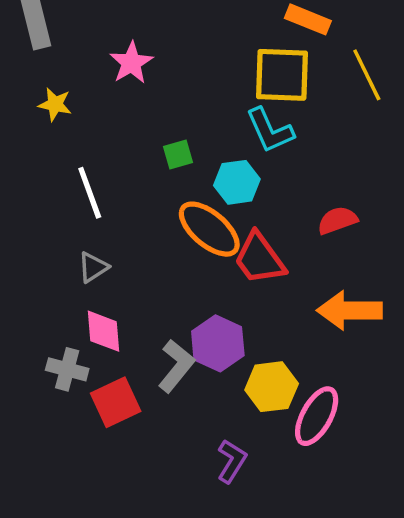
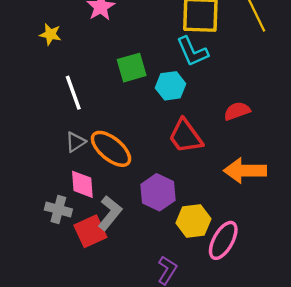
green square: (178, 155) -> (132, 68), size x1.5
orange ellipse: (209, 229) -> (111, 149), moved
gray L-shape: (176, 366) -> (110, 213), moved

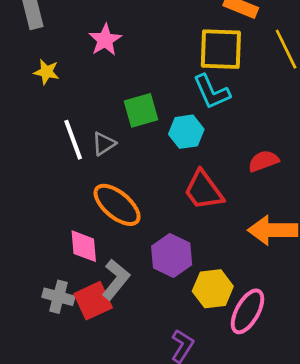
gray triangle: (76, 142) -> (104, 144), moved
gray cross: (58, 209) -> (58, 297), moved

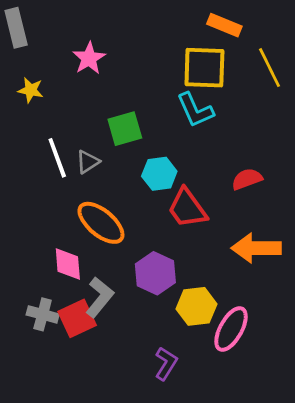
cyan hexagon: (186, 132) -> (159, 174), moved

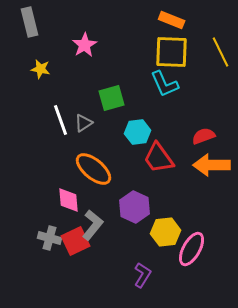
orange rectangle: (224, 25) -> (172, 20), moved
orange arrow: (256, 248) -> (212, 165), moved

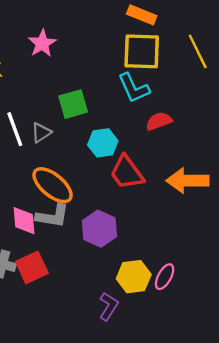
red semicircle: (204, 136) -> (159, 121), moved
gray L-shape: (93, 225) -> (53, 216), moved, turned 60
yellow hexagon: (166, 232) -> (134, 277), moved
pink ellipse: (192, 249) -> (165, 277), size x0.7

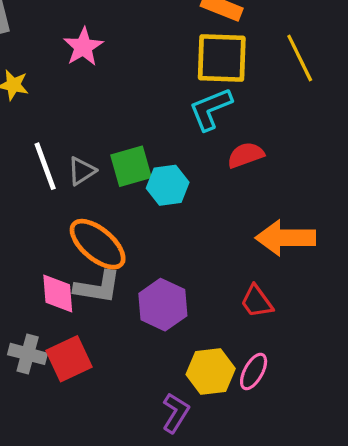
cyan L-shape: (134, 88) -> (211, 109), turned 92
green square: (73, 104) -> (131, 166), moved
red trapezoid: (127, 173) -> (257, 301), moved, size x0.7

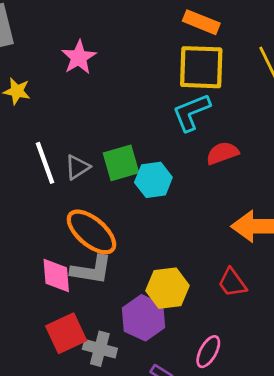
purple hexagon: (163, 305) -> (144, 318), moved
gray cross: (28, 354) -> (100, 349), moved
yellow hexagon: (211, 371) -> (167, 288), moved
pink ellipse: (254, 371) -> (208, 352), moved

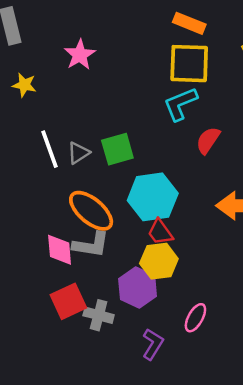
red semicircle: (222, 153) -> (208, 140), turned -36
cyan hexagon: (153, 180) -> (153, 197), moved, size x1.5
red trapezoid: (232, 283) -> (160, 232), moved

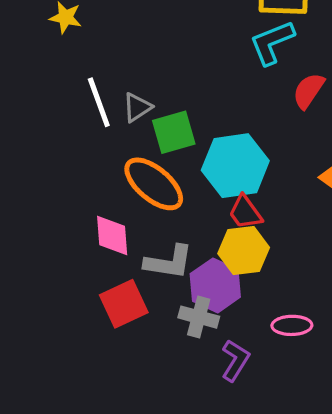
green square: (117, 149) -> (174, 132), moved
gray L-shape: (91, 245) -> (169, 262), moved
gray cross: (99, 315) -> (199, 317), moved
pink ellipse: (195, 318) -> (292, 325), turned 60

